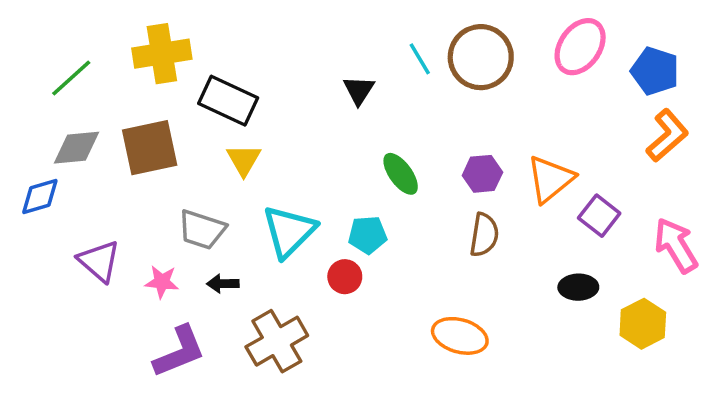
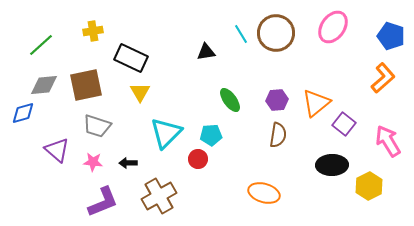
yellow cross: (162, 54) -> (93, 31), size x0.6
blue pentagon: (655, 71) -> (391, 36), moved
black triangle: (359, 90) -> (206, 52), turned 48
gray trapezoid: (202, 230) -> (97, 126), moved
black ellipse: (578, 287) -> (332, 165), size x1.4

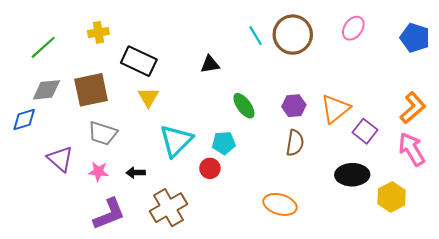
pink ellipse: (333, 27) -> (353, 28), size x0.7
black triangle: (206, 52) -> (210, 64), moved
orange L-shape: (383, 78) -> (413, 108), moved

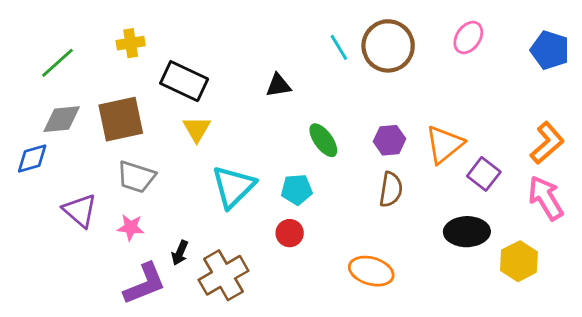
red circle: (210, 168) -> (290, 233), moved
black arrow: (136, 173) -> (180, 253), moved, turned -66

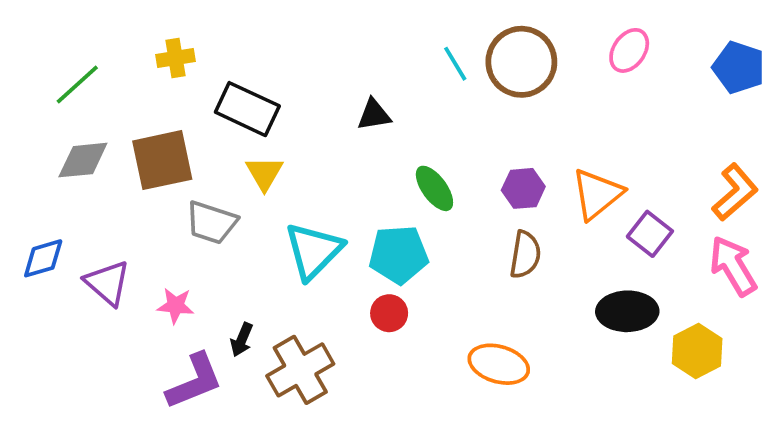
blue diamond: (32, 158) -> (43, 258), moved
gray trapezoid: (136, 177) -> (211, 222), moved
cyan pentagon: (297, 189) -> (399, 255), size x1.4

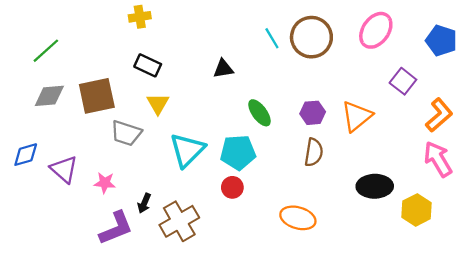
pink ellipse: (629, 50) -> (376, 30), size x1.4
yellow cross: (176, 58) -> (140, 17), moved
black rectangle: (247, 109) -> (148, 65), size x0.7
purple square: (650, 234) -> (403, 81), moved

